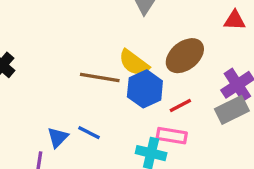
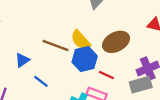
red line: (180, 105) -> (106, 75), turned 42
blue triangle: (58, 137) -> (22, 60), moved

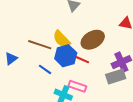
red line: (106, 75) -> (82, 60), moved
blue line: (41, 81) -> (45, 69), moved

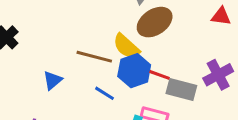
brown ellipse: (93, 40) -> (155, 22), moved
gray rectangle: (116, 77) -> (181, 90), moved, turned 36

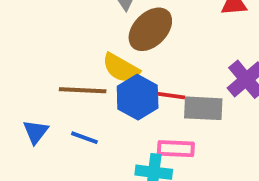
blue line: (105, 93) -> (84, 138), moved

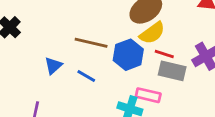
yellow semicircle: (121, 68) -> (152, 33), moved, turned -76
red line: (171, 96) -> (164, 54), moved

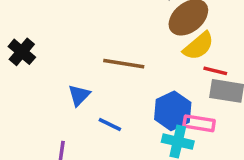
blue hexagon: (128, 55) -> (173, 111), moved
blue line: (86, 76) -> (110, 125), moved

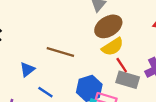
red line: (215, 71) -> (122, 65), turned 35

